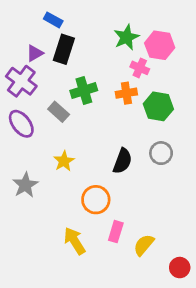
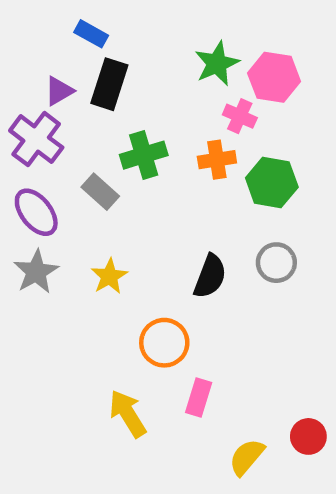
gray star: (25, 185) -> (36, 272), moved
yellow semicircle: (144, 245) -> (247, 457), moved
red circle: (180, 268) -> (308, 436), moved

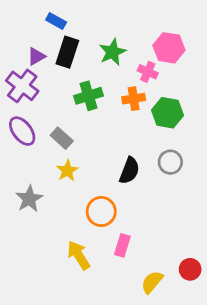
green star: (217, 64) -> (112, 52), moved
gray rectangle: (100, 192) -> (62, 138), moved
gray star: (36, 272) -> (29, 199), moved

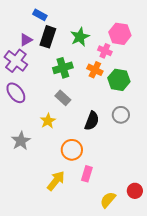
orange cross: (134, 99) -> (95, 70), turned 35
gray rectangle: (62, 138) -> (63, 98), moved
yellow arrow: (79, 255) -> (56, 181), turned 70

